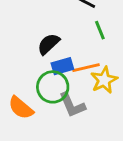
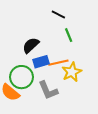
green circle: (53, 87) -> (21, 77), moved

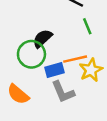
blue rectangle: (41, 62) -> (55, 70), moved
green circle: (21, 77) -> (31, 54), moved

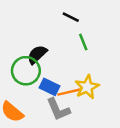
orange line: (75, 59) -> (69, 92), moved
blue rectangle: (55, 70) -> (50, 87), turned 42

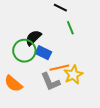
blue rectangle: (50, 87) -> (43, 53), moved
yellow star: (87, 87) -> (73, 75), moved

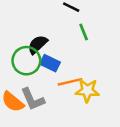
yellow star: (73, 75) -> (87, 91), turned 30
gray L-shape: (50, 82) -> (33, 99), moved

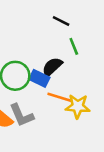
black semicircle: (38, 44) -> (52, 67), moved
orange line: (70, 82) -> (60, 97), turned 30

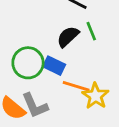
black semicircle: (52, 67) -> (68, 37), moved
yellow star: (78, 106) -> (95, 96), turned 30

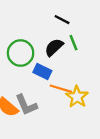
green circle: (28, 63) -> (21, 53), moved

